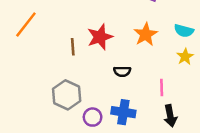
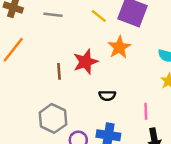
orange star: (146, 34) -> (119, 47), moved

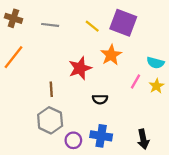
brown line: (59, 71) -> (51, 89), moved
pink line: (146, 111) -> (135, 82), moved, turned 32

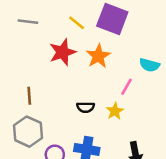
red star: (80, 68) -> (62, 52), moved
yellow star: (157, 86) -> (115, 111), moved

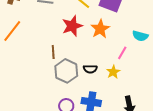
brown line: (29, 96) -> (53, 52), moved
gray hexagon: (28, 132) -> (66, 71), moved

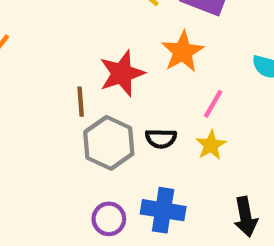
red star: (72, 26) -> (122, 73), moved
pink line: (122, 53) -> (213, 104), moved

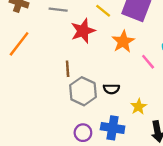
red star: (122, 73) -> (83, 31), moved
pink line: (213, 104) -> (148, 62), moved, turned -70
yellow star: (211, 145) -> (139, 107), moved

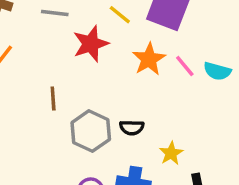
pink line: (148, 62) -> (185, 66), moved
brown line: (68, 69) -> (53, 99), moved

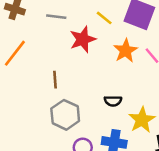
gray hexagon: (91, 131) -> (65, 115), moved
yellow star: (171, 153) -> (142, 120), size x1.5

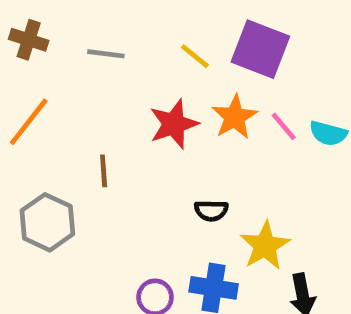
red star: (83, 39) -> (174, 124), moved
gray hexagon: (65, 115) -> (47, 222), moved

